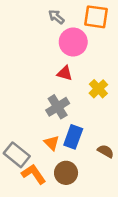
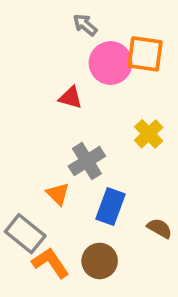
orange square: (96, 17) -> (145, 54), moved
red triangle: (65, 73) -> (71, 98), moved
orange triangle: (52, 143) -> (58, 194), moved

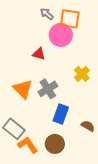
orange square: (145, 54) -> (70, 19), moved
orange triangle: (58, 194) -> (23, 89), moved, size x1.5

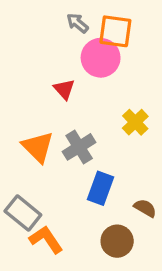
red triangle: (39, 54) -> (64, 89), turned 32
brown circle: (55, 144) -> (117, 241), moved

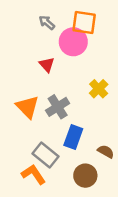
gray arrow: (77, 23) -> (47, 22), moved
gray rectangle: (23, 213) -> (46, 155), moved

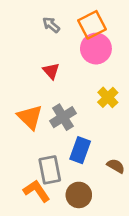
orange square: (84, 22) -> (92, 25), turned -35
pink circle: (73, 42) -> (96, 49), moved
gray rectangle: (46, 155) -> (50, 170), turned 40
brown circle: (85, 176) -> (79, 195), moved

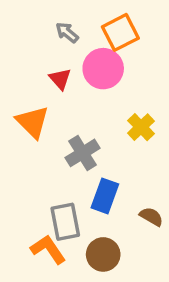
pink circle: (96, 49) -> (103, 69), moved
red triangle: (51, 71) -> (60, 79), moved
orange triangle: (30, 117) -> (33, 122), moved

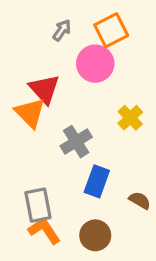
gray arrow: (67, 32) -> (62, 30), turned 85
red triangle: (60, 79) -> (44, 89), moved, size x1.5
gray rectangle: (65, 222) -> (38, 205), moved

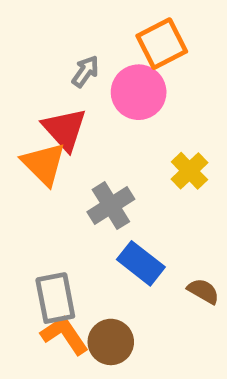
gray arrow: (62, 30) -> (85, 71), moved
blue rectangle: (97, 181) -> (141, 263), turned -72
brown circle: (95, 235) -> (111, 342), moved

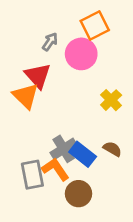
gray cross: (111, 206) -> (64, 149), moved
brown semicircle: (203, 291) -> (112, 149), moved
orange L-shape: (65, 335) -> (55, 169), moved
brown circle: (111, 342) -> (78, 194), moved

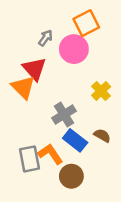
gray cross: (64, 149) -> (64, 114), moved

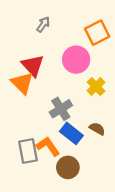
orange square: (86, 23) -> (97, 33), moved
gray arrow: (45, 38) -> (43, 24), moved
pink circle: (74, 49) -> (76, 60), moved

